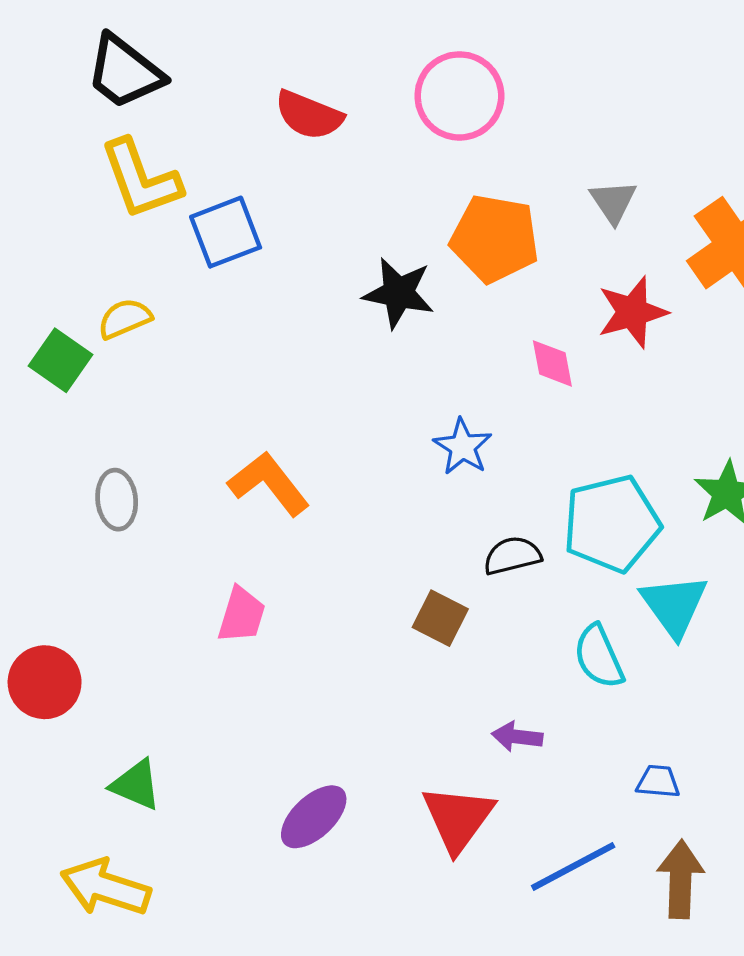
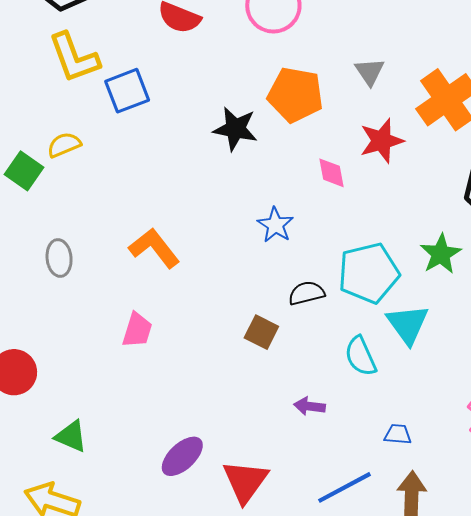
red triangle: (458, 818) -> (245, 481), moved

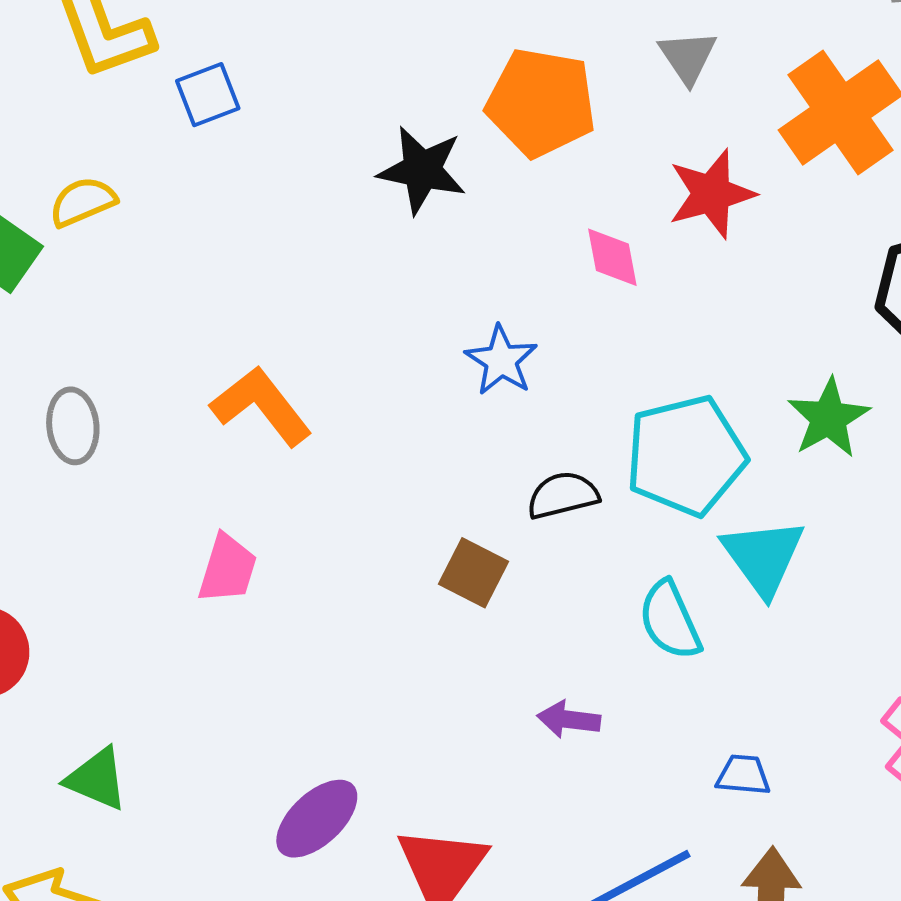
blue square: (127, 91) -> (208, 95), size x0.7

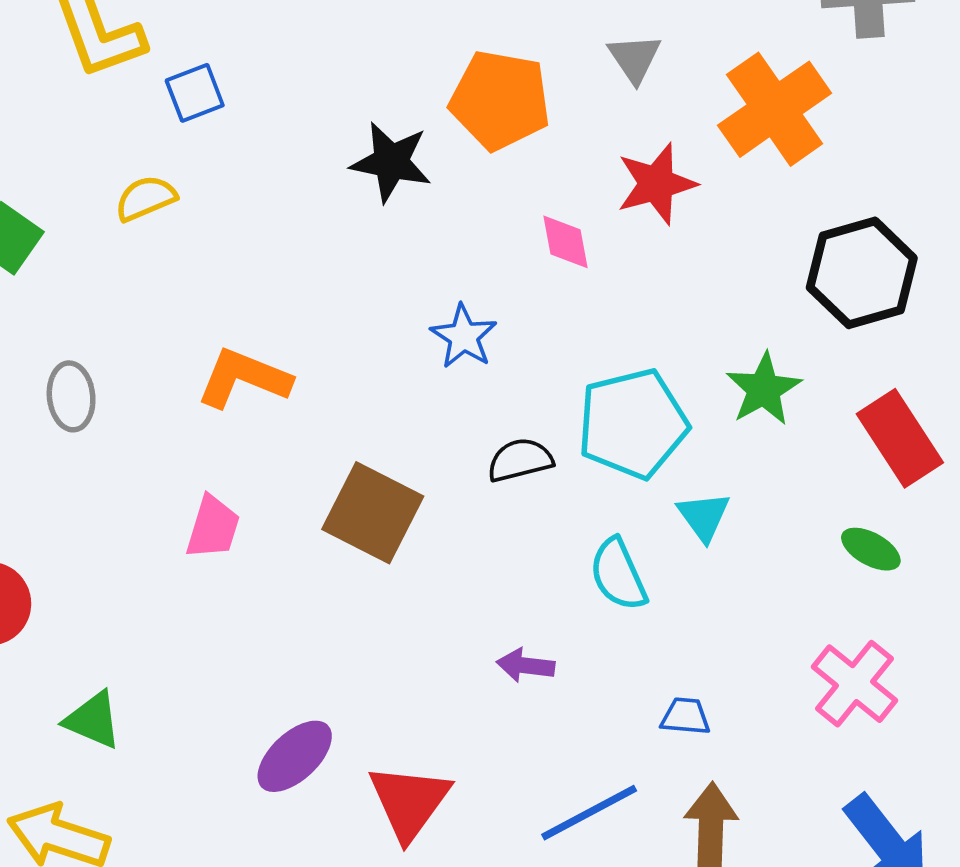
yellow semicircle: (83, 202) -> (146, 198), moved
orange L-shape: (261, 406) -> (244, 378), turned -30
cyan triangle: (763, 557) -> (704, 516), size x0.7
brown square: (474, 573) -> (373, 513), moved, size x1.6

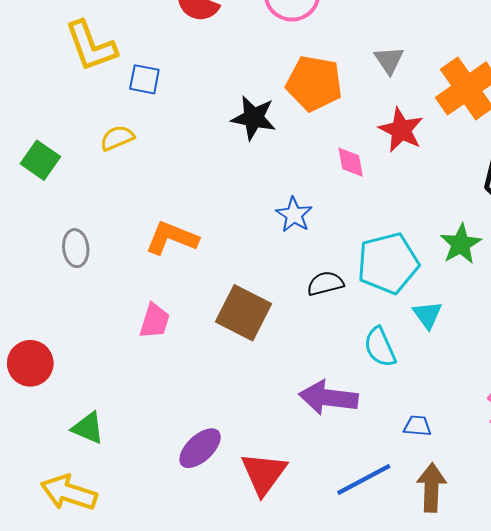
blue square: (195, 93) -> (144, 79), turned 32
red star: (656, 184) -> (401, 130), turned -30
purple arrow: (526, 665) -> (328, 398), size x1.8

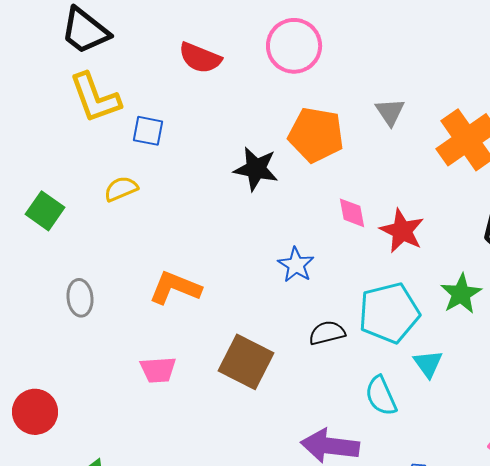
red star: (401, 130) -> (402, 231), moved
pink trapezoid: (155, 321) -> (158, 370), turned 69

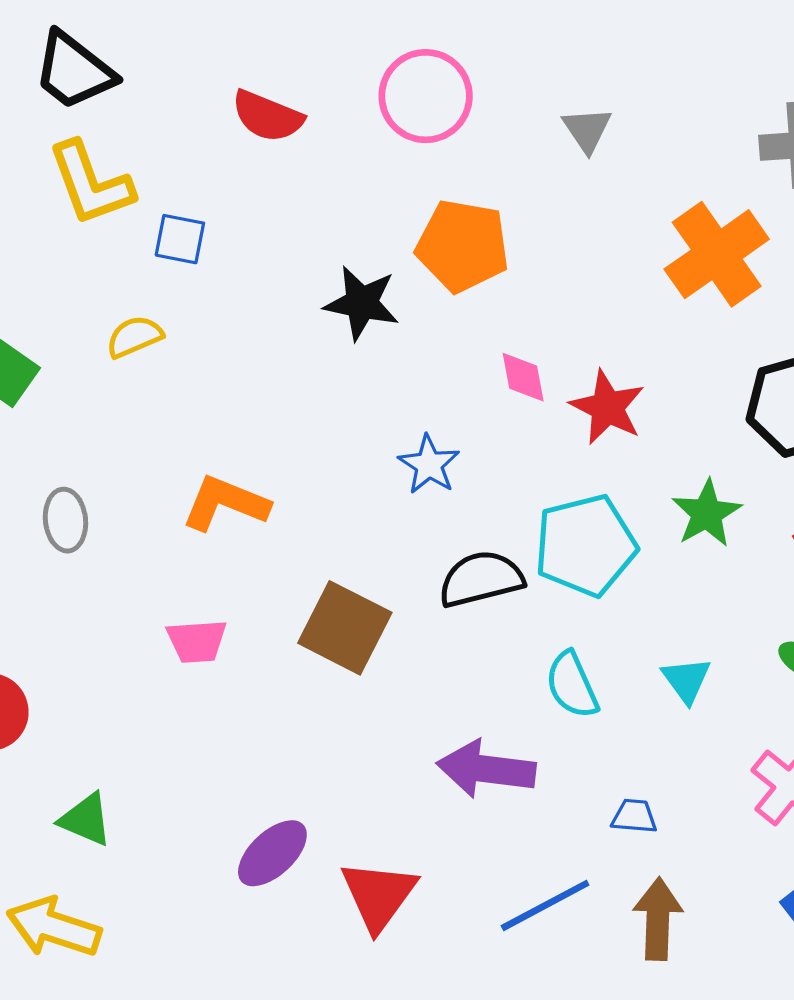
gray triangle: (390, 112) -> (587, 130), moved
black semicircle: (327, 333) -> (481, 579), size x1.4
cyan triangle: (428, 364) -> (686, 680), moved

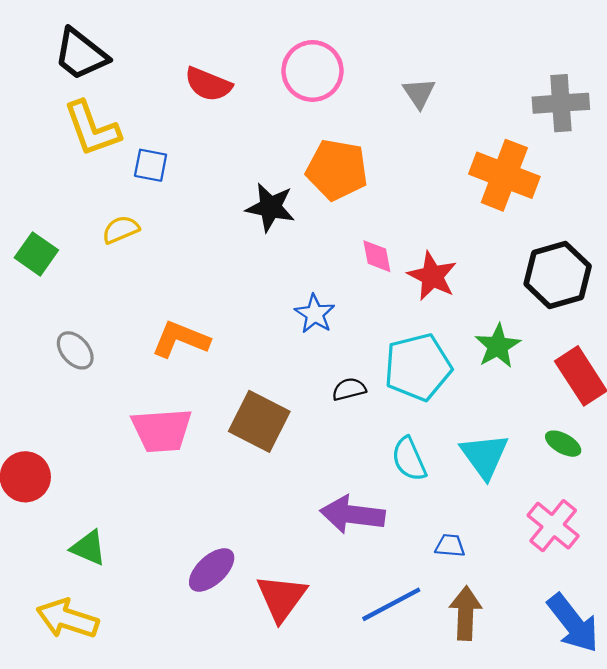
orange cross: (717, 254) -> (504, 175), turned -34
gray ellipse: (65, 520) -> (75, 350), turned -36
black semicircle: (481, 579) -> (349, 389), size x0.6
pink trapezoid: (197, 641) -> (162, 430), size x1.5
cyan triangle: (686, 680) -> (484, 456), size x1.5

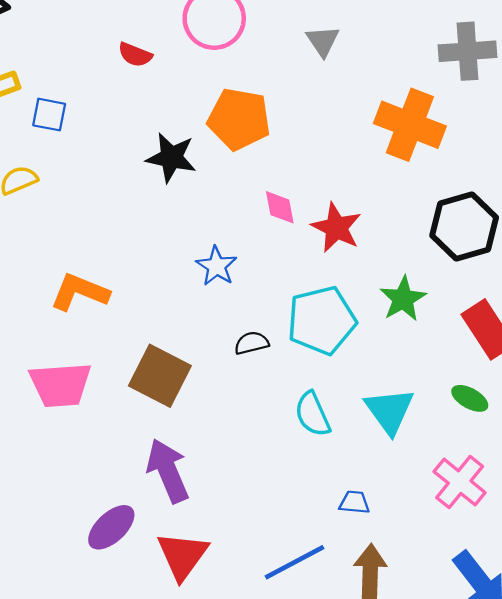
red semicircle: (208, 84) -> (135, 55), moved, size x0.7
purple arrow: (352, 515) -> (168, 471), moved, turned 60

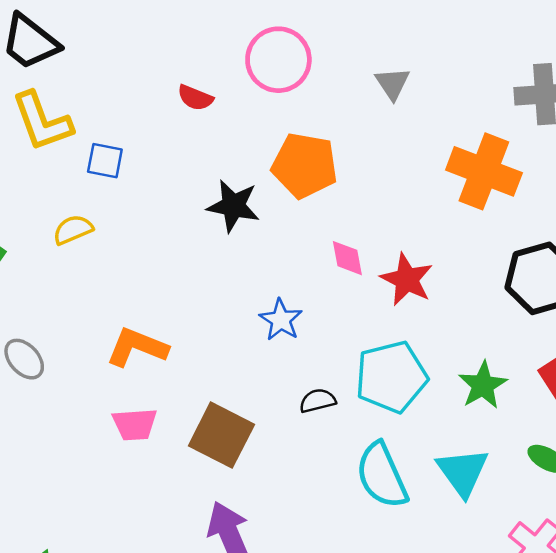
green star: (403, 299) -> (483, 385), moved
pink trapezoid: (60, 385) -> (135, 424), moved, size x0.7
cyan semicircle: (313, 414) -> (382, 475), size x1.4

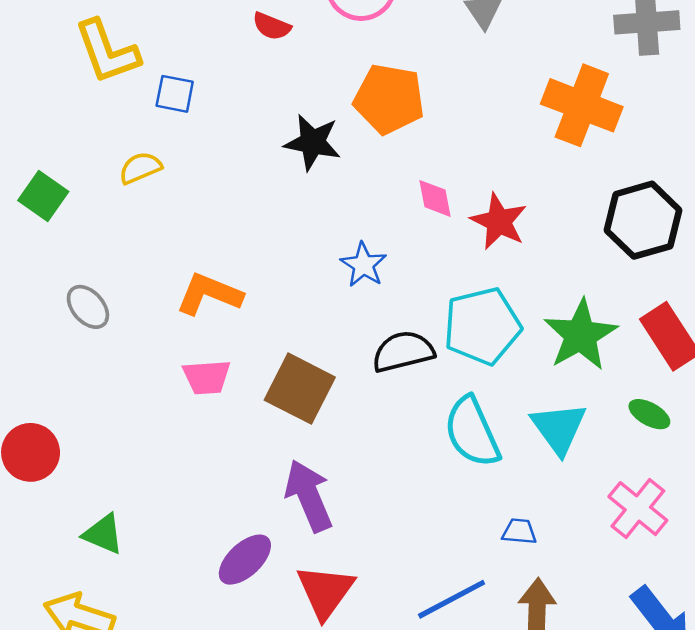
green star: (483, 385) -> (580, 335), size x1.4
black semicircle: (318, 401) -> (403, 352), size x1.6

